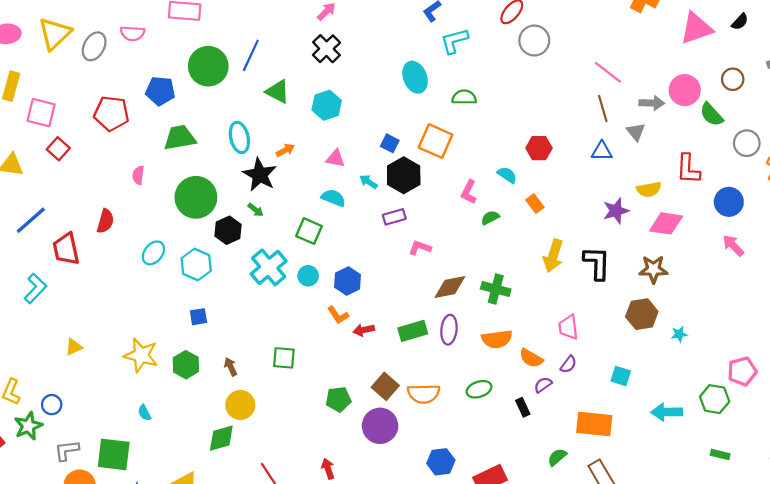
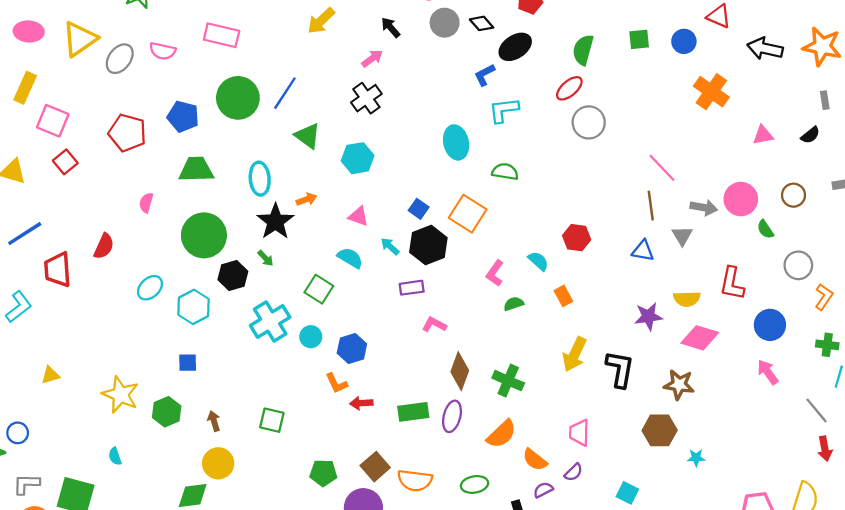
pink triangle: (696, 28) -> (763, 135), size x0.6
green semicircle: (711, 115) -> (765, 229), size x0.7
brown diamond: (450, 287) -> (460, 371), turned -68
orange semicircle: (497, 339) -> (502, 434), turned -44

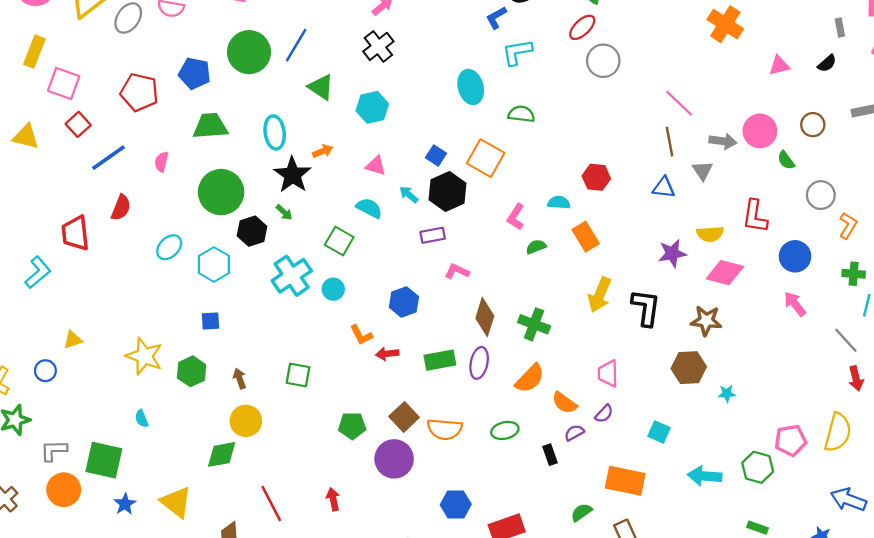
blue line: (25, 234) -> (108, 158), moved
cyan semicircle: (538, 261) -> (559, 203), turned -35
orange rectangle: (563, 296) -> (586, 237), size x1.4
blue hexagon: (352, 348) -> (404, 302), moved
blue circle: (18, 433) -> (45, 371), moved

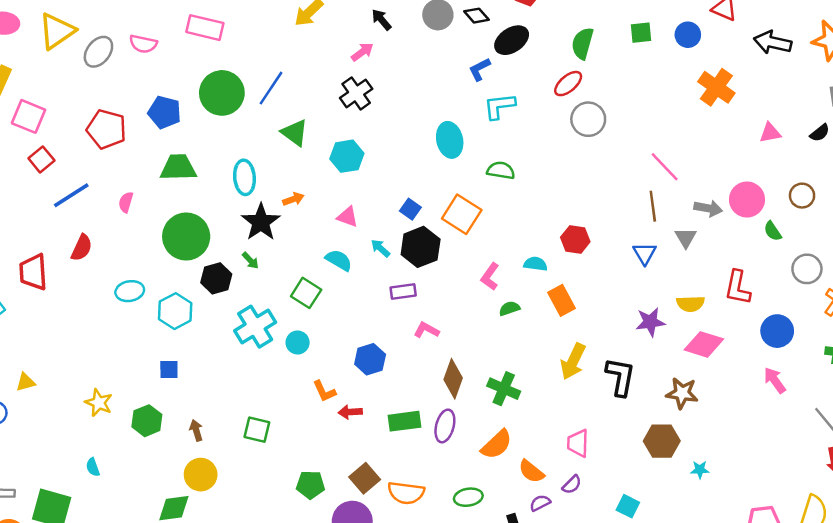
blue triangle: (664, 188) -> (645, 253), turned 50
cyan ellipse: (169, 247) -> (130, 291), turned 32
yellow star: (144, 356) -> (99, 403), size x0.7

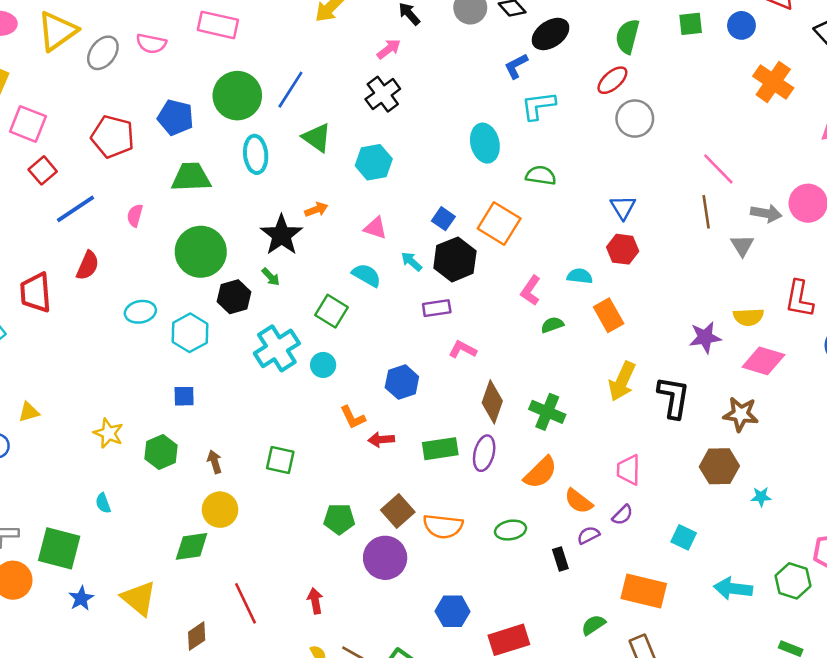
cyan ellipse: (244, 177) -> (256, 154), moved
blue triangle: (645, 253) -> (623, 207), moved

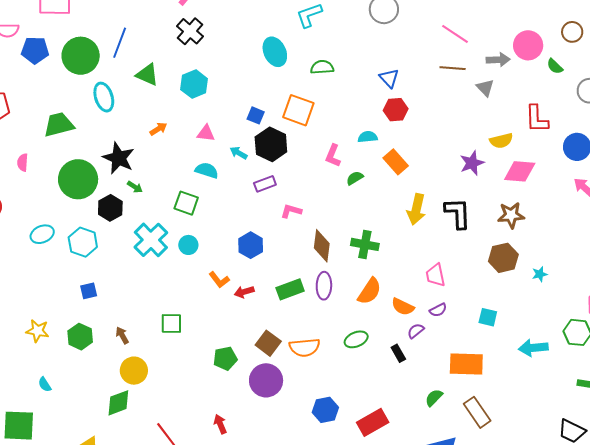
blue pentagon: (175, 117) -> (35, 50), moved
brown line: (706, 212) -> (453, 68), turned -65
black star: (282, 235) -> (119, 158), moved
purple semicircle: (623, 515) -> (438, 310), turned 30

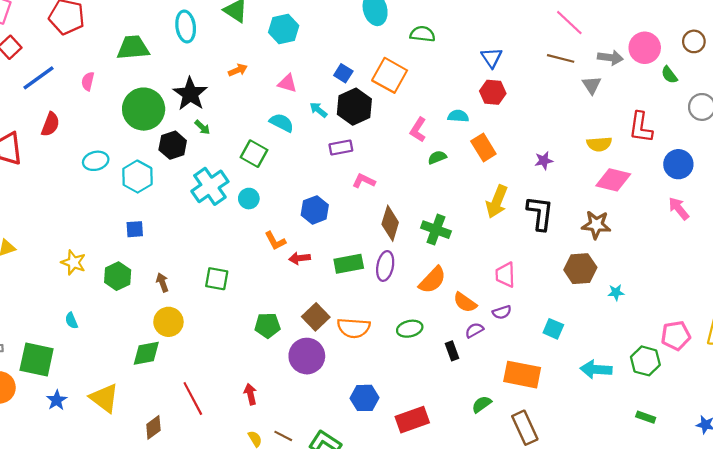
purple star: (472, 163) -> (544, 161), moved, size x0.7

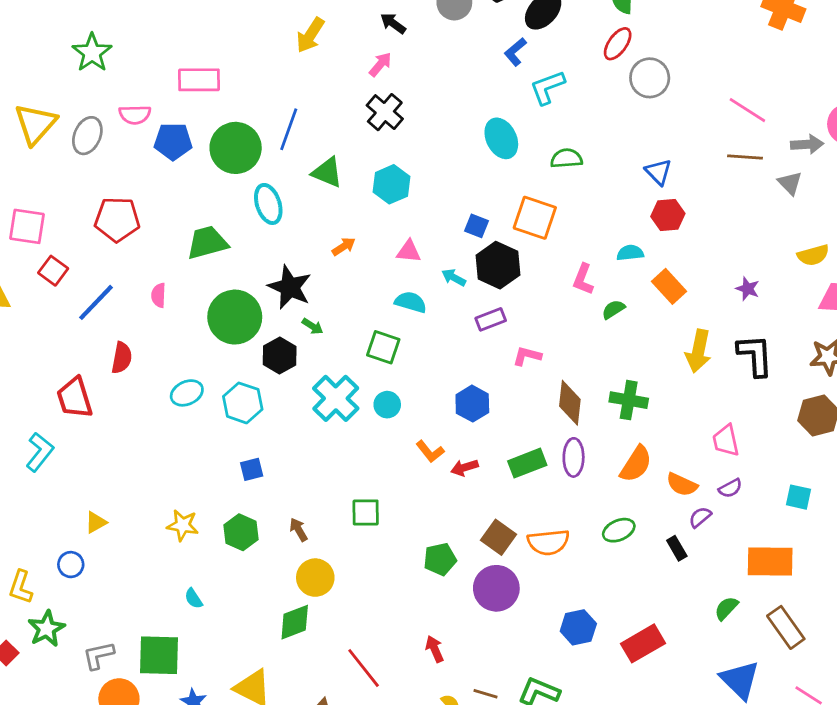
purple star: (544, 161) -> (748, 289), turned -30

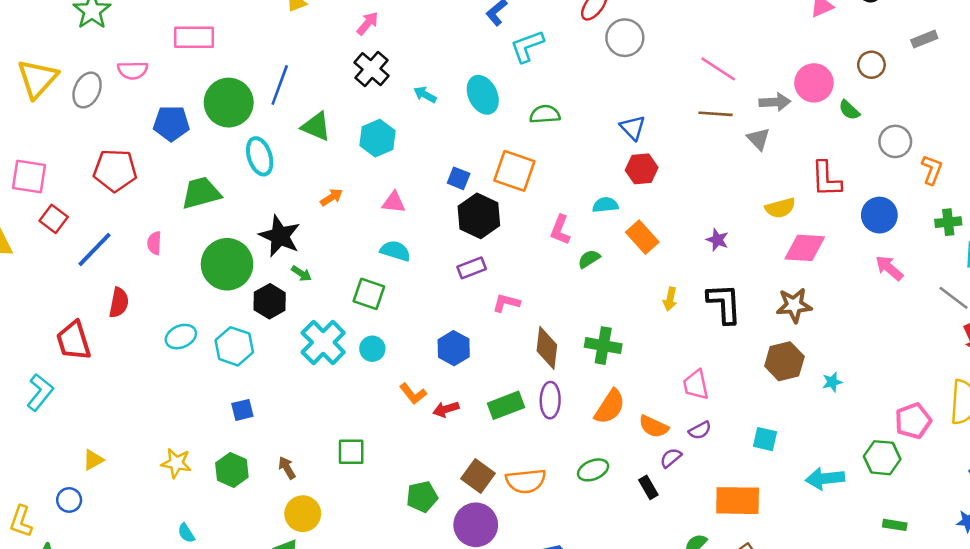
blue pentagon: (173, 141) -> (171, 123), moved
cyan arrow: (454, 277) -> (425, 95), moved
yellow arrow: (698, 351) -> (670, 299), size x0.6

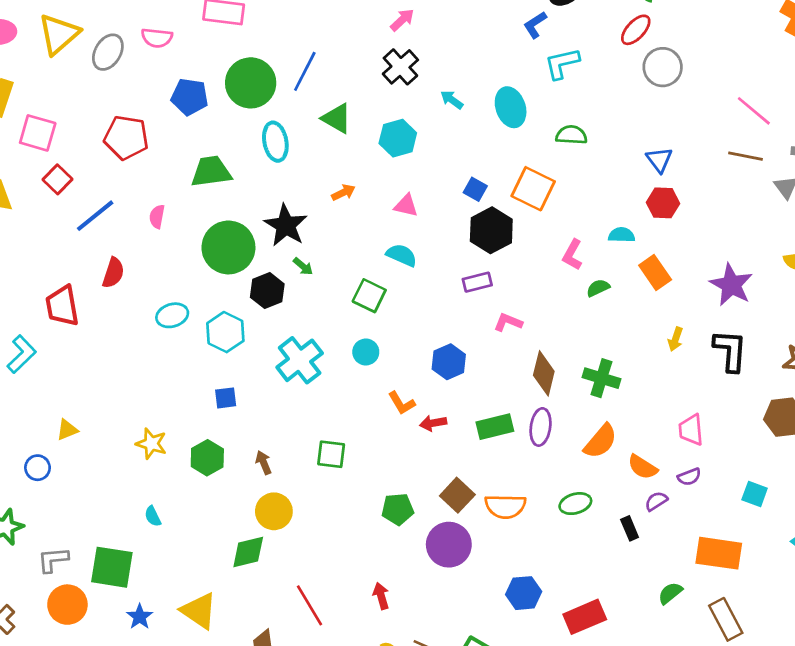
purple star: (717, 240) -> (731, 285), size x1.8
cyan cross: (323, 342) -> (300, 360), moved

